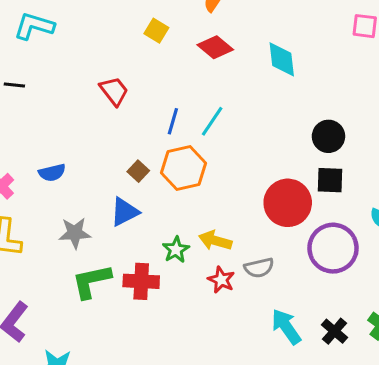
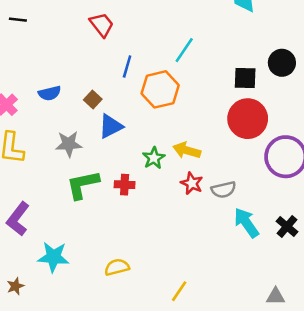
blue line: (173, 121) -> (127, 67), moved
brown square: (138, 171) -> (93, 100), moved
black square: (330, 180) -> (245, 78), moved
gray semicircle: (259, 268) -> (224, 190), moved
red cross: (141, 281) -> (125, 185), size x0.7

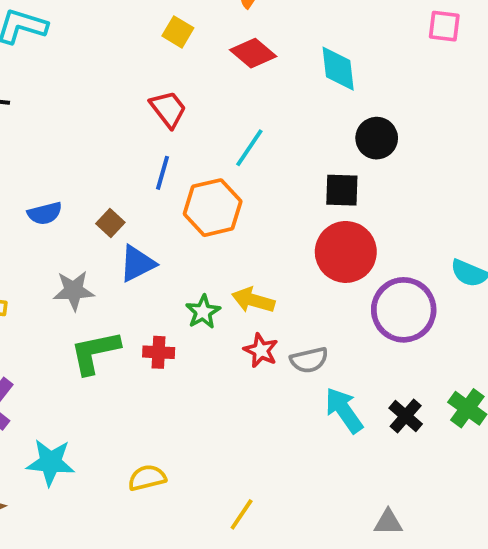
red trapezoid: (102, 25) -> (168, 109), moved
black circle: (282, 63) -> (377, 138), moved

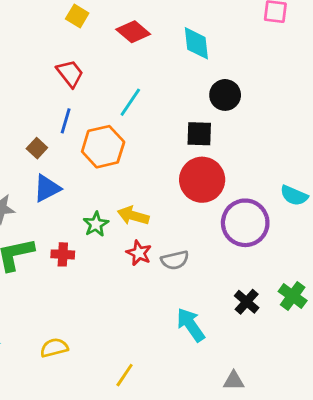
brown square: (110, 223) -> (37, 148), moved
cyan arrow: (344, 410) -> (191, 325), moved

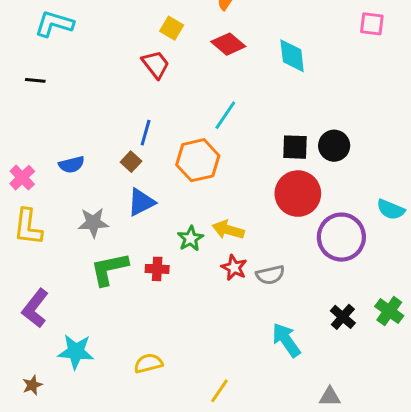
red trapezoid: (70, 73) -> (156, 64), moved
black circle: (225, 95) -> (334, 146), moved
blue line: (66, 121) -> (146, 133), moved

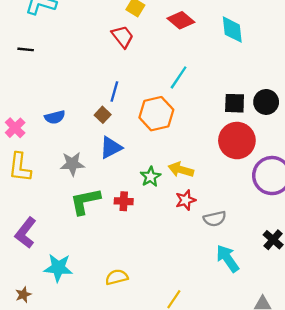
red star: (234, 268) -> (186, 200), turned 30
gray semicircle: (270, 275) -> (215, 219), moved

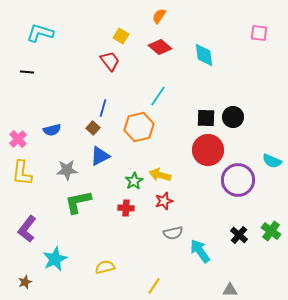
red cross: (124, 201) -> (126, 208), moved
gray semicircle: (215, 219) -> (173, 233), moved
cyan star: (58, 268) -> (55, 259), turned -30

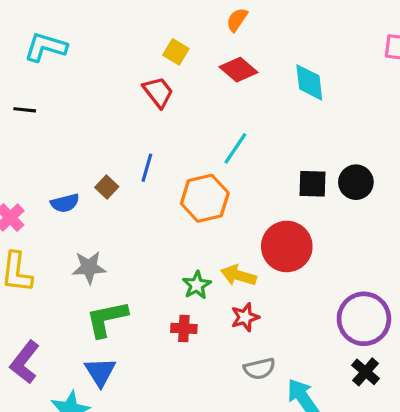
brown square: (93, 128) -> (107, 187), moved
red circle: (208, 150) -> (287, 246), moved
blue triangle: (100, 156) -> (100, 372), moved, turned -35
purple circle: (238, 180) -> (364, 319), moved

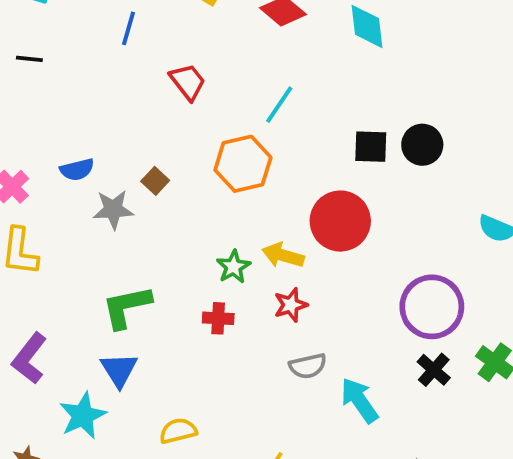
red trapezoid: (158, 92) -> (188, 82), moved
blue line: (147, 168) -> (129, 28), moved
brown square: (107, 187) -> (155, 181), moved
gray star: (89, 267) -> (113, 210), moved

